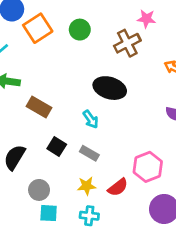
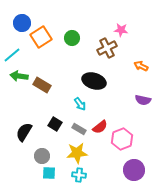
brown rectangle: (39, 107) -> (42, 85), moved
yellow star: (87, 186) -> (77, 153), size x1.5
red semicircle: (118, 187) -> (100, 127), moved

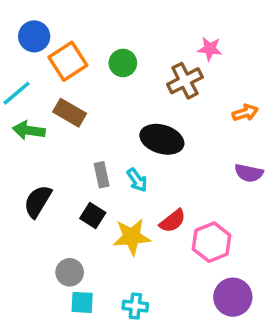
orange arrow: (141, 66) -> (245, 113), turned 136
brown rectangle: (42, 85) -> (70, 113), moved
gray rectangle: (79, 129) -> (102, 175), moved, turned 48
black semicircle: (24, 132) -> (38, 201), moved
yellow star: (77, 153) -> (132, 237), moved

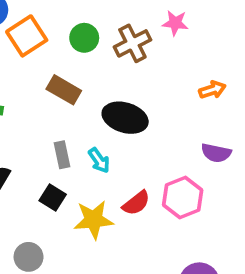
brown cross: (185, 81) -> (132, 43), moved
brown rectangle: (70, 113) -> (64, 90), moved
pink hexagon: (212, 242) -> (183, 197), moved

